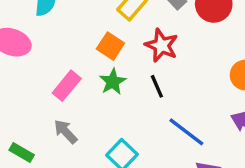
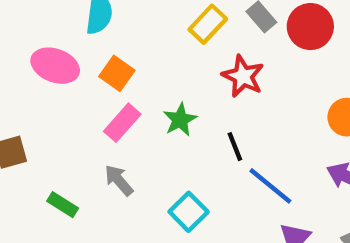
orange square: (110, 46) -> (117, 73), moved
black line: (157, 86) -> (235, 147), moved

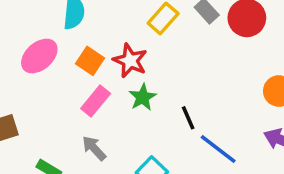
pink ellipse: (55, 66) -> (39, 56), turned -60
red star: (243, 76) -> (130, 61), moved

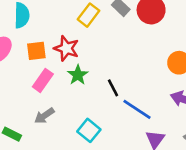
orange square: (90, 61) -> (36, 51), turned -36
gray arrow: (94, 148) -> (44, 116), turned -78

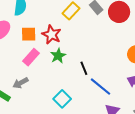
gray arrow: (44, 116) -> (21, 83), moved

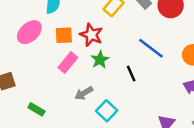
gray arrow: (21, 83) -> (84, 93), moved
blue line: (100, 87) -> (151, 48), moved

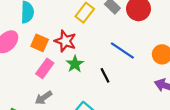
orange square: (64, 35) -> (40, 43), turned 30
gray arrow: (84, 93) -> (44, 98), moved

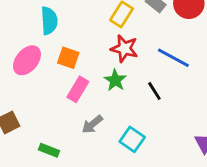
red star: (65, 41) -> (124, 49), moved
gray arrow: (44, 98) -> (92, 124), moved

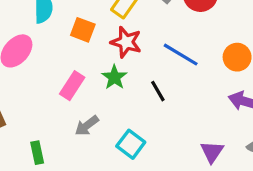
orange square: (68, 58) -> (83, 30), moved
green rectangle: (49, 150) -> (37, 153), turned 54

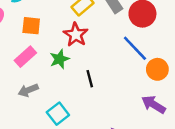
orange square: (83, 30) -> (31, 26), moved, turned -30
blue line: (181, 55) -> (135, 48), moved

